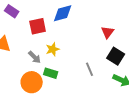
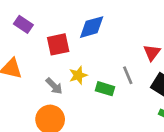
gray line: (90, 69) -> (128, 75), moved
green rectangle: (51, 73) -> (105, 89), moved

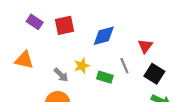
blue diamond: (92, 27) -> (104, 36), moved
red square: (58, 44) -> (65, 25), moved

